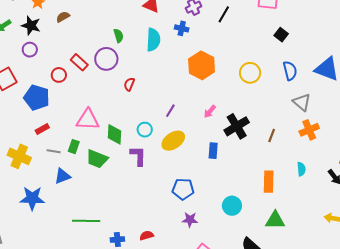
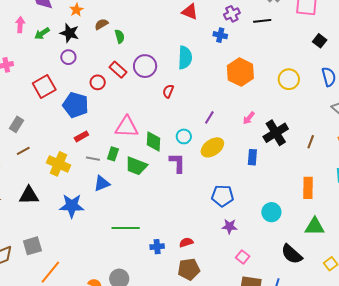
black line: (224, 14) -> (262, 21), turned 54
green semicircle: (118, 36) -> (120, 36), moved
cyan semicircle: (153, 40) -> (185, 58), moved

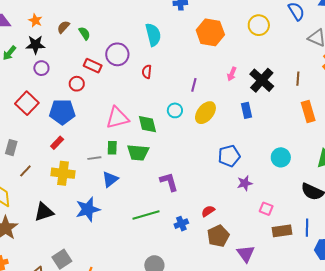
red rectangle: (81, 136) -> (57, 143), moved
purple L-shape: (177, 163) -> (169, 182), moved
orange rectangle: (308, 188) -> (308, 112), moved

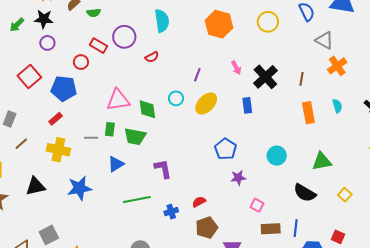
green semicircle: (84, 33) -> (94, 13), turned 112
red semicircle: (147, 72) -> (152, 57), turned -128
pink arrow: (232, 74) -> (236, 68), turned -56
blue pentagon: (229, 156) -> (225, 149), turned -30
blue triangle: (110, 179) -> (116, 164), moved

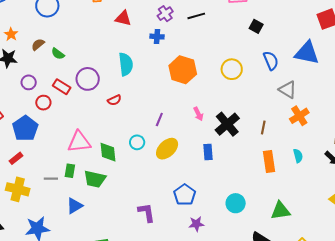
green semicircle: (94, 13) -> (58, 54), turned 40
purple circle: (47, 43) -> (29, 82), moved
blue pentagon: (64, 89) -> (25, 128), turned 30
purple L-shape: (163, 169) -> (146, 212), moved

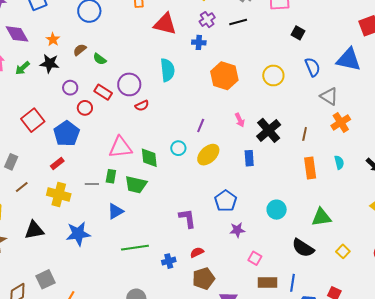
red triangle: (123, 18) -> (165, 24), size x1.4
red semicircle: (114, 100) -> (142, 106), moved

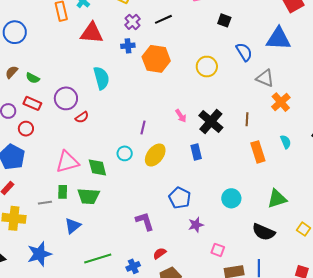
orange hexagon: (224, 76) -> (156, 59), moved
red rectangle: (103, 92) -> (32, 103), moved

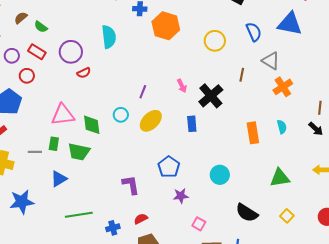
brown line: (247, 119) -> (242, 75), moved
green triangle: (277, 199) -> (280, 178), moved

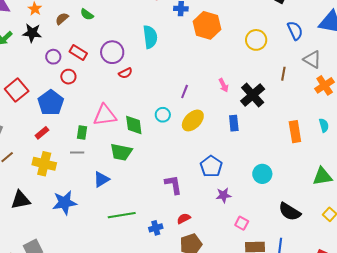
green semicircle: (41, 27) -> (87, 14), moved
green rectangle: (54, 144) -> (82, 132), moved

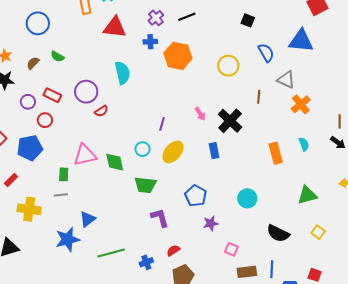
blue pentagon: (51, 103) -> (30, 148), turned 30
red rectangle: (42, 133) -> (11, 180), moved
green trapezoid: (121, 152) -> (145, 185), moved
blue star: (65, 203) -> (68, 239), moved

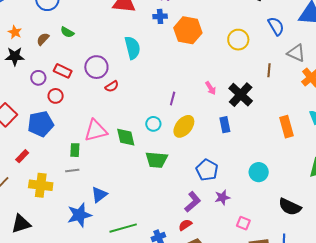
purple L-shape: (160, 218) -> (193, 202), moved, turned 65

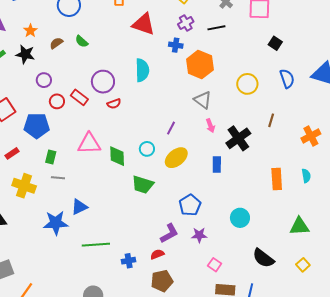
gray triangle: (296, 53) -> (203, 100), moved
red rectangle: (63, 71) -> (79, 97), moved
green rectangle: (75, 150) -> (51, 157), moved

